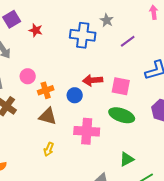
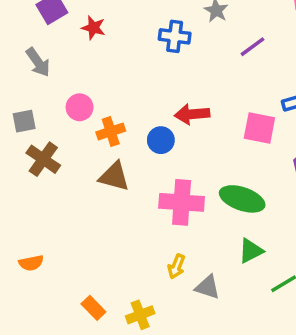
blue cross: (83, 35) -> (175, 36), size x0.7
pink square: (121, 86) -> (259, 128), moved
green ellipse: (122, 115) -> (242, 199), moved
yellow arrow: (49, 149) -> (176, 266), moved

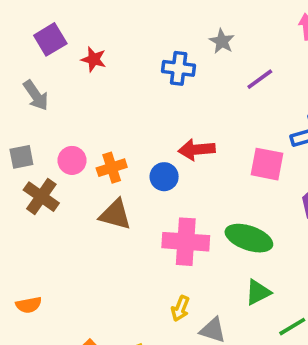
pink circle: (80, 107) -> (72, 160), moved

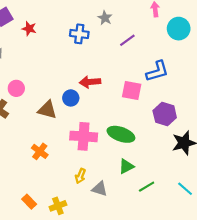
orange cross: (112, 168) -> (40, 151), moved, turned -35
brown triangle: (115, 215) -> (47, 110), moved

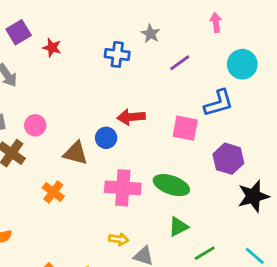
cyan circle: (179, 29) -> (242, 64), moved
orange cross: (40, 151) -> (53, 192), moved
yellow arrow: (80, 176) -> (119, 239), turned -104

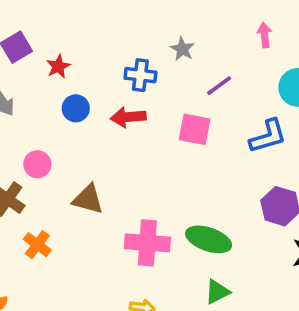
red star: (52, 48) -> (58, 66), turned 30
red arrow: (131, 117) -> (128, 117), moved
pink square: (185, 128) -> (195, 129), moved
blue circle: (106, 138) -> (76, 108), moved
orange cross: (53, 192) -> (37, 245), moved

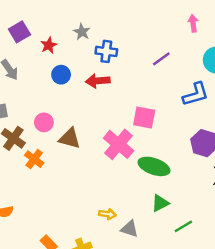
gray star: (182, 49) -> (82, 32), moved
pink square: (195, 129) -> (144, 117), moved
pink circle: (37, 164) -> (44, 122), moved
pink cross: (147, 243) -> (119, 144), moved, turned 36
orange cross: (37, 245) -> (34, 159), moved

